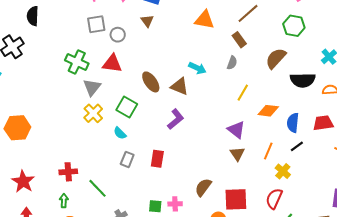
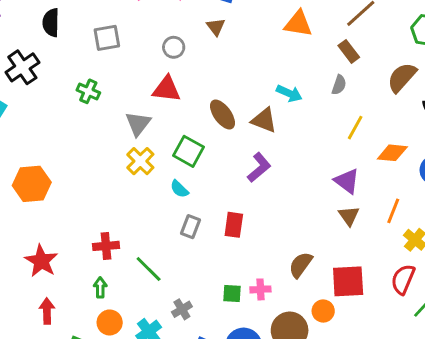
gray square: (96, 24) -> (107, 38), moved
green cross: (77, 62) -> (88, 91), moved, size x0.7

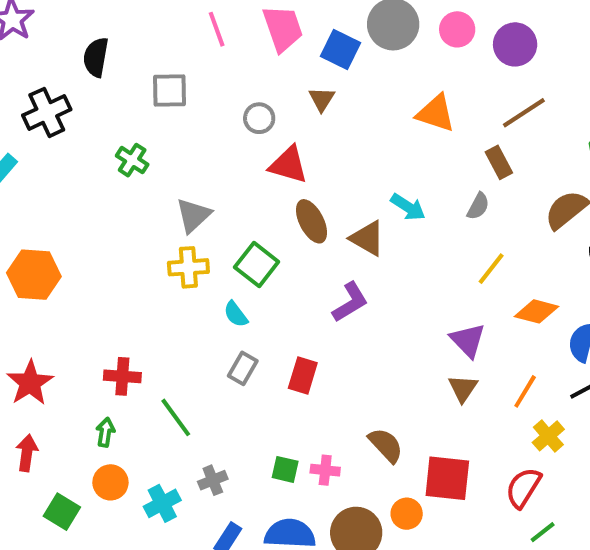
red triangle: (167, 89) -> (288, 165), moved
yellow cross: (140, 161) -> (188, 267), turned 32
brown semicircle: (301, 265) -> (386, 445), turned 92

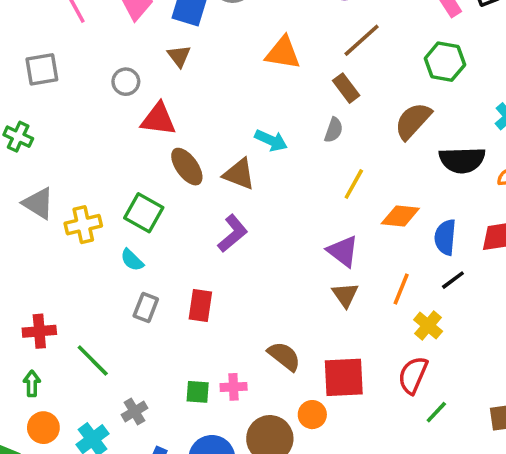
gray triangle: (193, 215) -> (38, 203), moved, turned -36

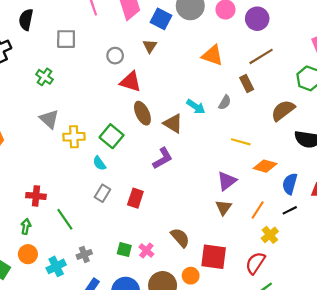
gray semicircle: (334, 130) -> (225, 102), moved
yellow line: (354, 184) -> (241, 142), turned 66
purple triangle: (343, 251) -> (227, 181), turned 35
pink cross: (234, 387) -> (146, 250), turned 32

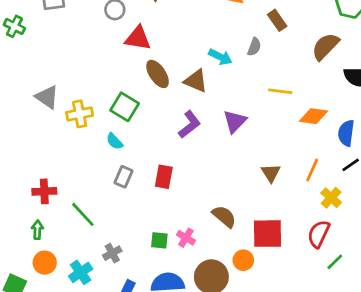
green cross: (44, 77) -> (14, 26), moved
purple triangle: (227, 181) -> (235, 121), moved

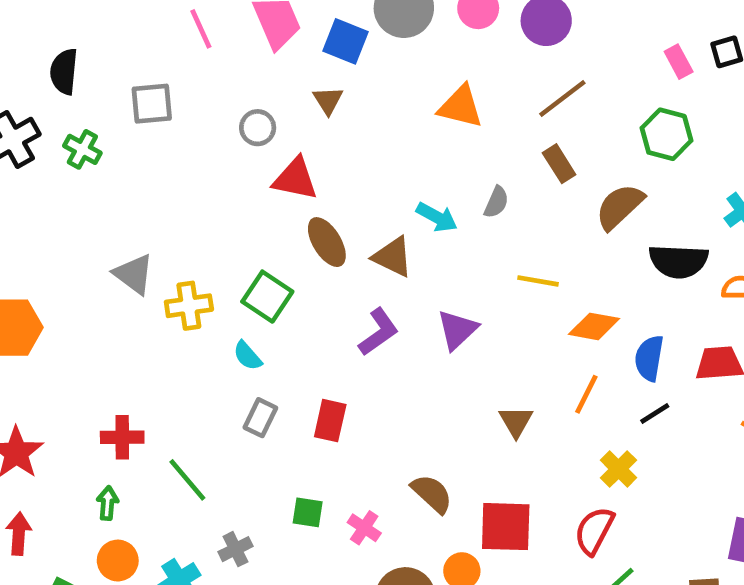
brown rectangle: (277, 20) -> (559, 164), moved
orange line: (312, 170) -> (586, 394), moved
green square: (159, 240) -> (308, 512), moved

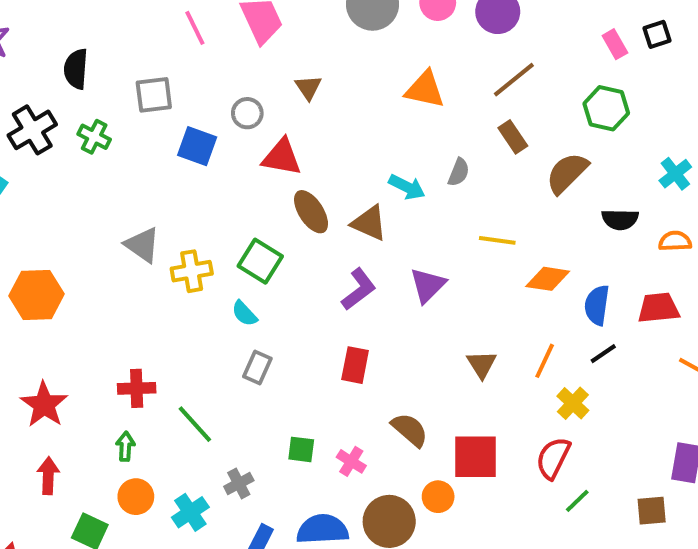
blue square: (345, 41) -> (197, 146), moved
black semicircle: (678, 261) -> (620, 219), size x0.7
orange line: (586, 394) -> (545, 361), moved
red rectangle: (330, 421) -> (355, 365), moved

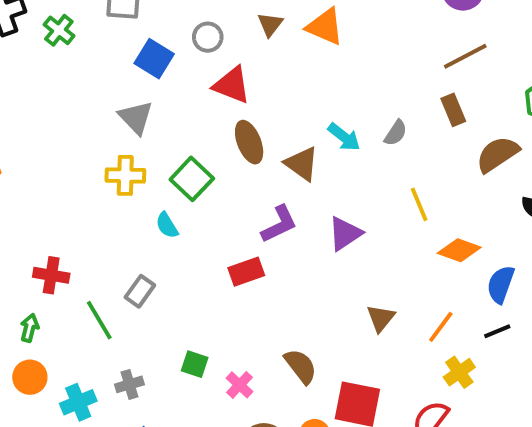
orange triangle: (425, 89) -> (325, 27), moved
yellow line: (497, 240) -> (419, 204), turned 48
gray triangle: (142, 245) -> (136, 118), moved
red rectangle: (355, 365) -> (246, 272), moved, turned 48
gray rectangle: (257, 368) -> (140, 291), moved

